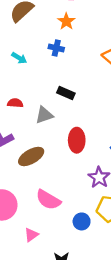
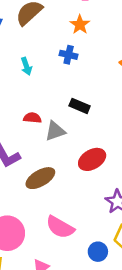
cyan arrow: (19, 58) -> (26, 66), turned 40
red semicircle: (15, 103) -> (32, 118), moved
red ellipse: (77, 140) -> (92, 159), turned 60

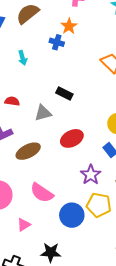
blue cross: (69, 55) -> (57, 42), moved
red semicircle: (32, 118) -> (12, 101), moved
blue circle: (98, 252) -> (72, 215), size x1.5

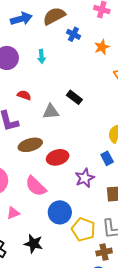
orange star: (69, 26) -> (102, 47), moved
blue cross: (57, 42) -> (73, 34), moved
red ellipse: (72, 138) -> (58, 157), moved
yellow pentagon: (99, 205) -> (83, 229), moved

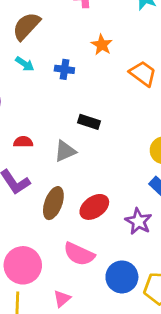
blue cross: (73, 34) -> (64, 69), moved
cyan arrow: (41, 56) -> (25, 64), moved, turned -32
brown ellipse: (30, 145) -> (53, 203), turned -35

